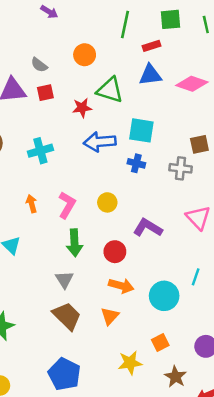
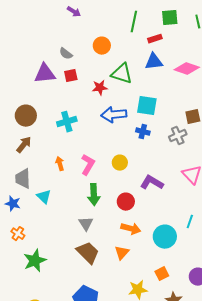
gray cross: (181, 168) -> (178, 136), turned -30

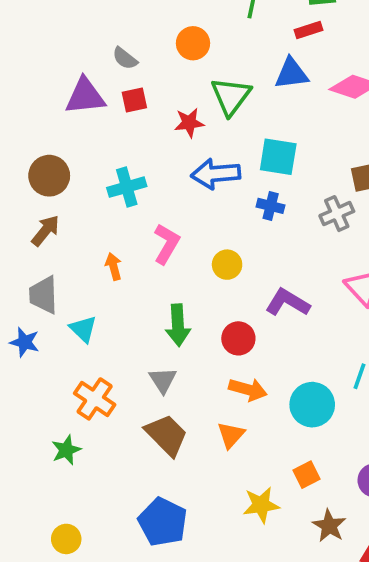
red rectangle: (155, 39) -> (308, 30), moved
green triangle: (122, 74) -> (231, 96), turned 50
pink L-shape: (88, 165) -> (167, 244), moved
orange cross: (18, 234) -> (95, 399), moved, size x1.5
green star: (35, 261) -> (66, 450), size x0.7

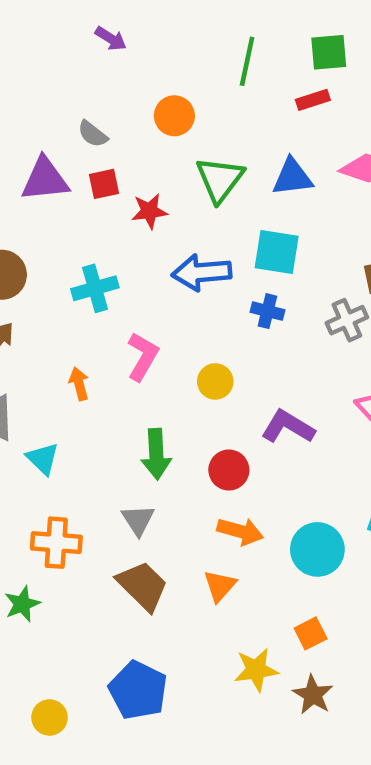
blue triangle: (291, 74) -> (292, 177), moved
red star: (189, 123) -> (149, 211), moved
orange cross: (95, 399) -> (56, 543), turned -30
brown star: (329, 526) -> (313, 695), moved
yellow circle: (66, 539) -> (49, 717), moved

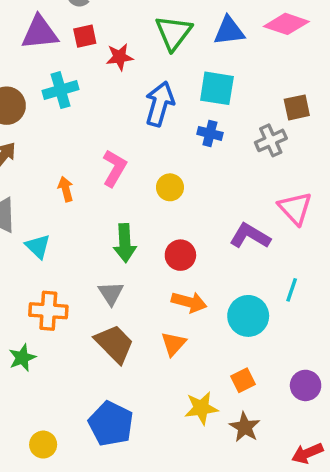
blue arrow: (202, 272) -> (160, 104), turned 111
cyan cross: (95, 288) -> (61, 90), moved
purple L-shape: (288, 427) -> (250, 236), moved

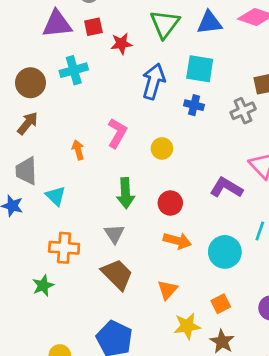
orange triangle: (173, 344) -> (168, 290), moved

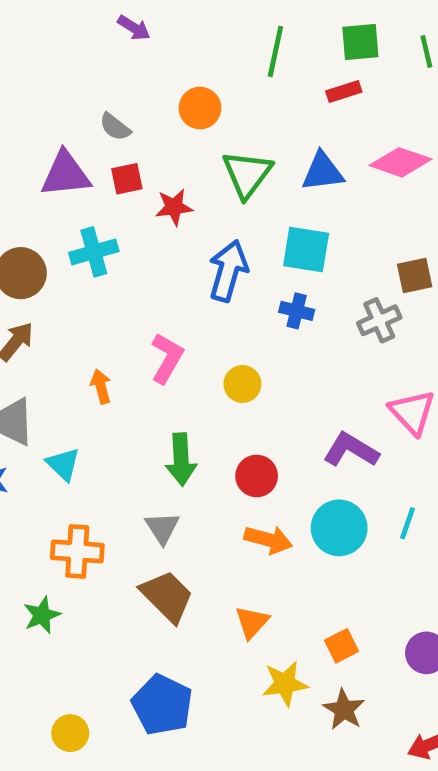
cyan circle: (225, 252) -> (339, 528), moved

